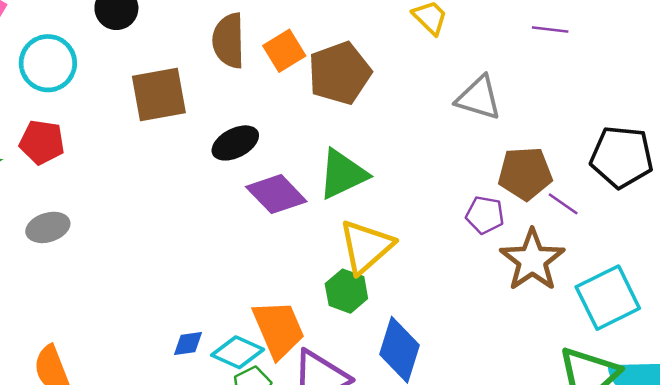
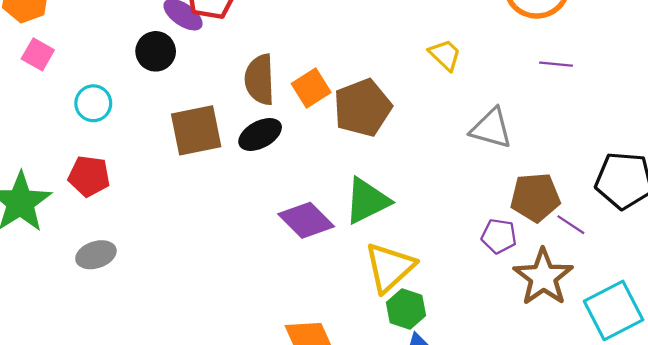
cyan circle: (48, 63) -> (93, 103), size x0.7
black ellipse: (235, 143) -> (260, 134), moved
green hexagon: (346, 291) -> (406, 309), moved

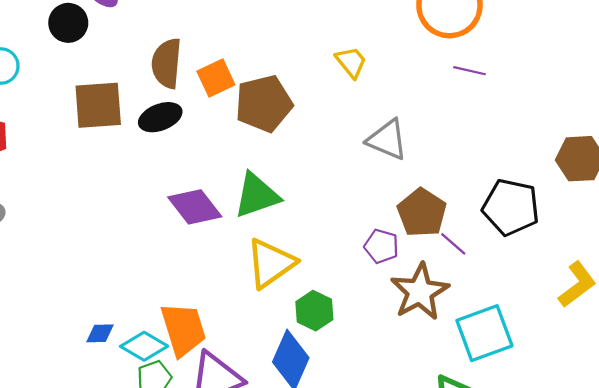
purple line: (556, 64) -> (469, 71), moved
brown pentagon: (535, 197) -> (422, 213), turned 30
green hexagon: (406, 309) -> (314, 311), moved

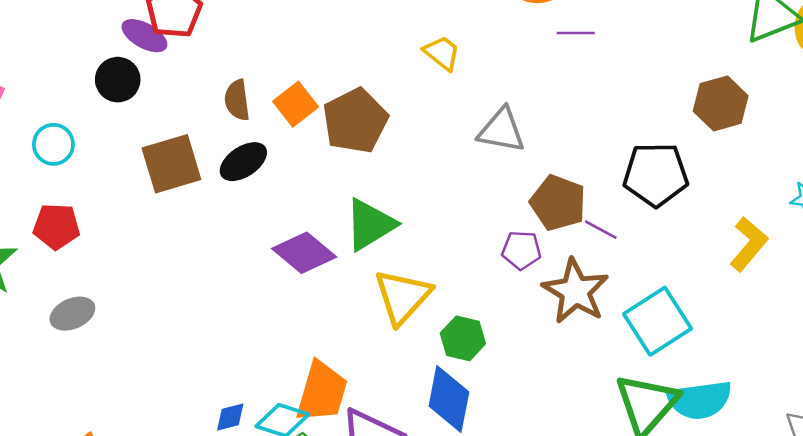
brown semicircle: (167, 63) -> (237, 100), size x0.7
orange trapezoid: (183, 329) -> (322, 392), turned 46

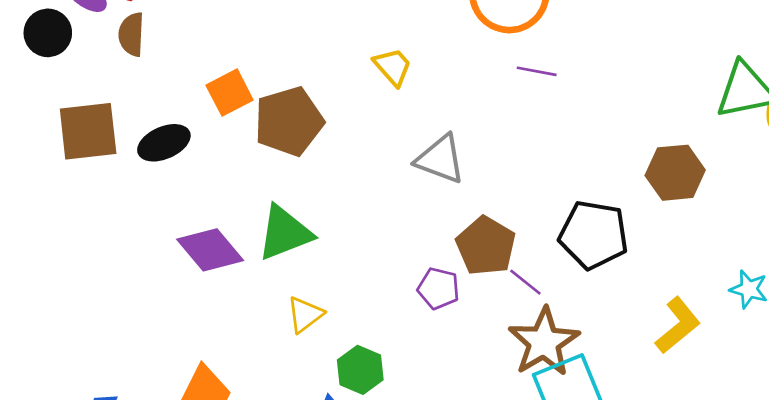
brown semicircle: (237, 100) -> (131, 34), moved
brown star: (575, 291) -> (544, 342), moved
yellow triangle: (403, 297) -> (305, 315), size x0.6

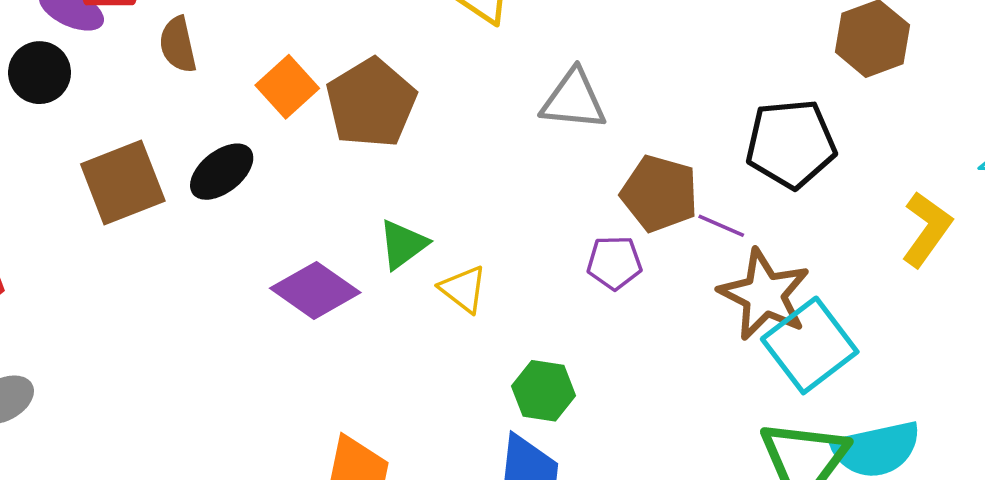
brown semicircle: (131, 34) -> (178, 45), moved
green triangle: (285, 233) -> (403, 244), size x0.7
yellow triangle: (305, 315) -> (463, 289), moved, turned -30

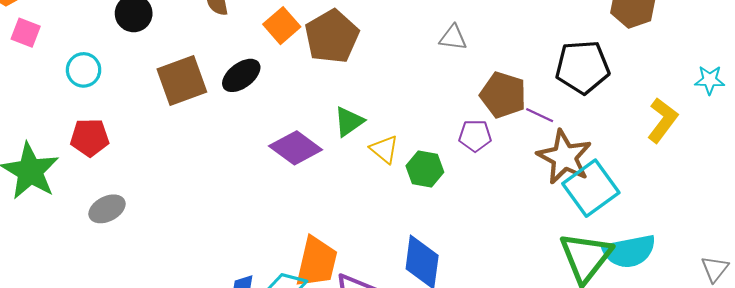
gray triangle: (574, 100) -> (453, 38), size x0.7
green hexagon: (544, 391) -> (425, 169), moved

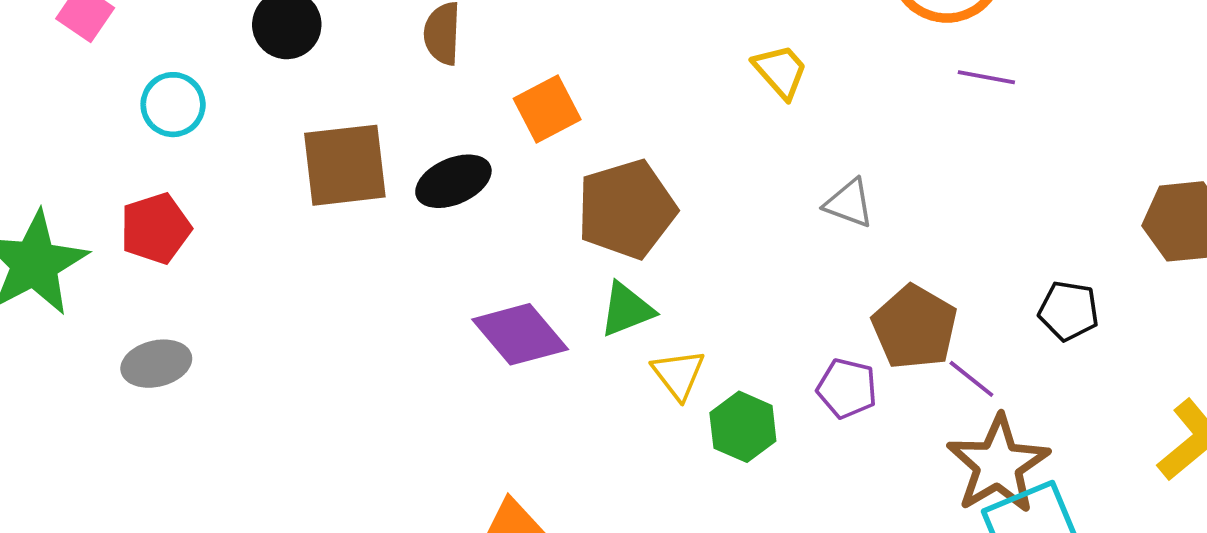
brown pentagon: (332, 37) -> (626, 209), moved
black pentagon: (582, 67) -> (1069, 311), size x0.6
red pentagon: (90, 138) -> (156, 228), turned -30

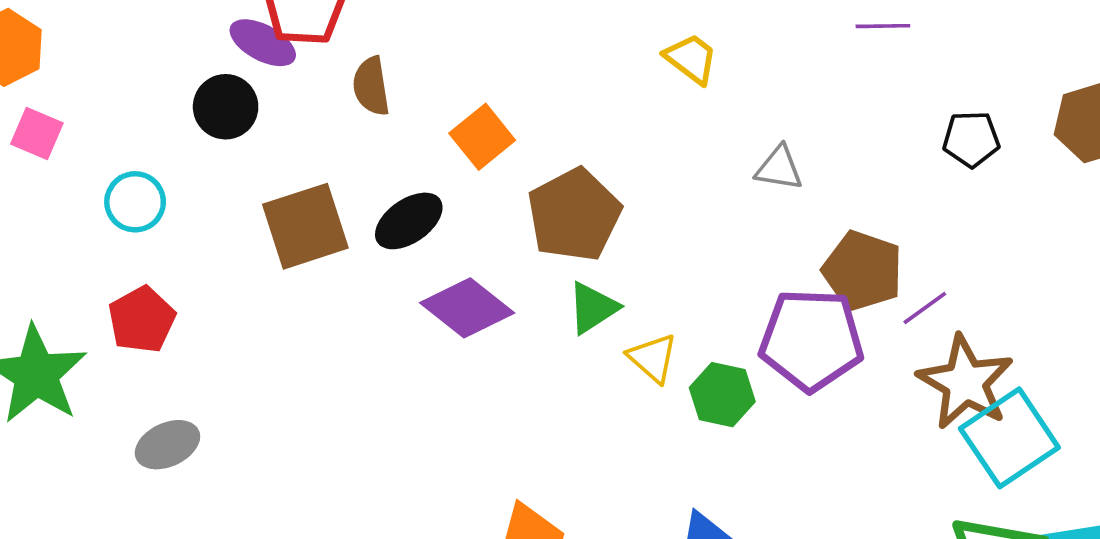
black pentagon: (1069, 311) -> (971, 139), moved
purple diamond: (520, 334) -> (467, 308), moved
purple line: (971, 379) -> (925, 308), turned -63
purple pentagon: (847, 388) -> (811, 340), size x1.8

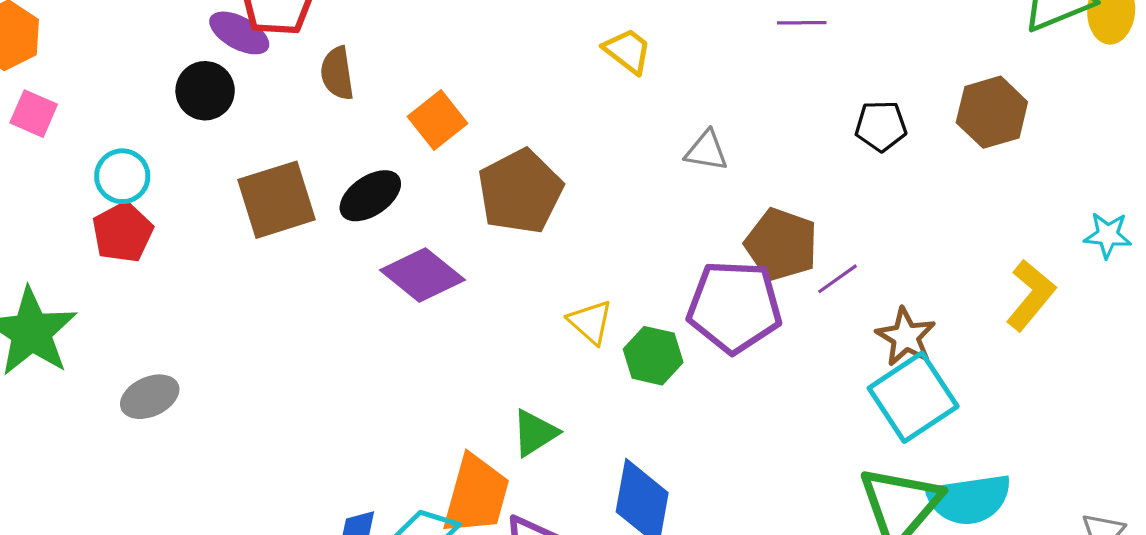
green triangle: (593, 308) -> (535, 433), moved
red pentagon: (142, 320) -> (123, 232), moved
brown star: (965, 382) -> (906, 337), moved, size x0.7

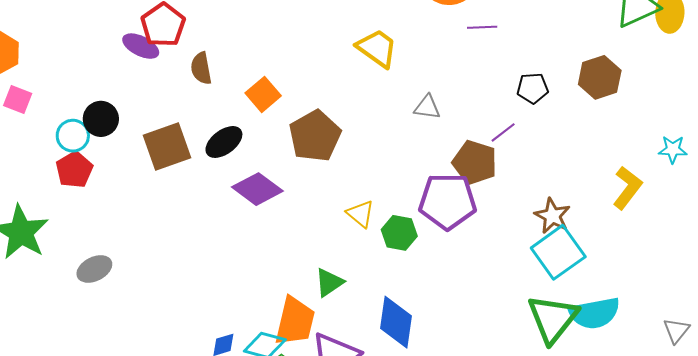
yellow trapezoid: (628, 51) -> (377, 48), size x1.4
black circle: (205, 91) -> (101, 119), moved
purple line: (837, 279) -> (503, 132), moved

